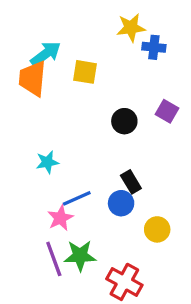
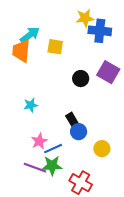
blue cross: (154, 47) -> (100, 31), size x1.5
purple square: (167, 111) -> (108, 72), size x1.5
black rectangle: (131, 182) -> (72, 120), moved
blue line: (77, 198) -> (53, 149), moved
purple line: (54, 259) -> (35, 168), turned -50

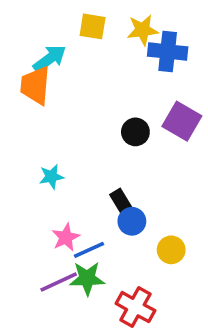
yellow square: (55, 47) -> (93, 26), moved
purple line: (35, 168) -> (59, 282), turned -45

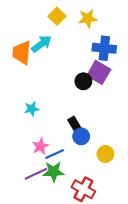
yellow square: (93, 26) -> (57, 16), turned 35
blue cross: (168, 51) -> (104, 48), moved
cyan arrow: (50, 59) -> (42, 44), moved
purple square: (182, 121) -> (99, 72), moved

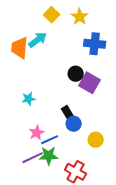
yellow star: (88, 18) -> (80, 17), turned -30
purple square: (99, 72) -> (90, 83), moved

